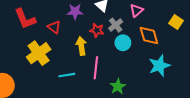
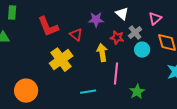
cyan line: (67, 75) -> (88, 92), moved

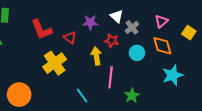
pink triangle: (155, 19) -> (161, 21), moved
gray cross: (135, 33) -> (132, 27), moved
cyan line: (88, 92) -> (82, 96), turned 63

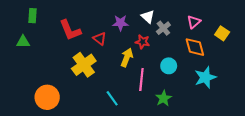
cyan circle: (137, 53) -> (169, 66), moved
yellow arrow: (96, 56) -> (127, 57), turned 30

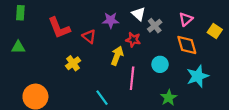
green triangle: (23, 42) -> (18, 47), moved
yellow cross: (84, 65) -> (73, 63), size x0.6
green star: (163, 98) -> (169, 98), moved

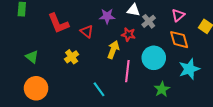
white triangle: (139, 14) -> (133, 10), turned -32
green triangle: (18, 47) -> (32, 57), moved, turned 40
cyan circle: (160, 64) -> (154, 58), size x1.5

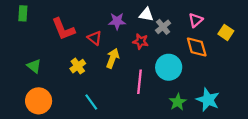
yellow arrow: (113, 50) -> (113, 58), moved
cyan star: (189, 69) -> (208, 100), moved, turned -30
cyan line: (99, 89) -> (91, 102), moved

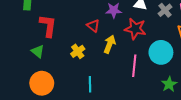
gray cross: (163, 27) -> (165, 10), moved
red L-shape: (63, 29) -> (48, 26), moved, turned -150
red star: (141, 41) -> (135, 29), size x1.5
cyan line: (91, 102) -> (90, 84), turned 35

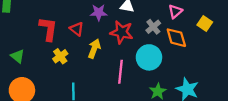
gray cross: (165, 10) -> (153, 27), moved
red L-shape: (48, 26) -> (48, 29), moved

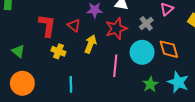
red star: (122, 32) -> (116, 29), turned -30
orange diamond: (176, 38) -> (169, 49), moved
yellow cross: (60, 56) -> (58, 51), turned -32

